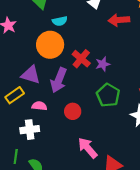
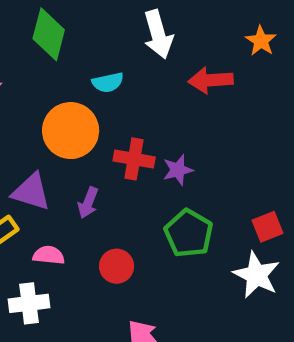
cyan semicircle: (60, 21) -> (108, 82), moved
red cross: (81, 59) -> (134, 159), turned -30
purple arrow: (59, 80) -> (88, 203), size x0.6

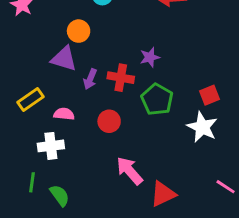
orange circle: (71, 131) -> (79, 31), size x0.6
red cross: (134, 159) -> (121, 78), moved
purple triangle: (31, 192) -> (64, 59), moved

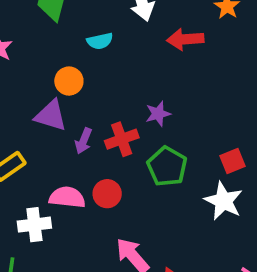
red cross: (121, 78) -> (122, 139), turned -30
pink semicircle: (64, 114) -> (67, 197), moved, size x1.4

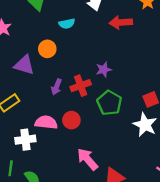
purple triangle: (51, 116) -> (24, 65), moved

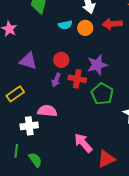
orange circle: (47, 49) -> (85, 28), moved
purple star: (104, 70) -> (97, 65), size x1.5
red cross: (81, 86) -> (77, 79), turned 30
red circle: (71, 120) -> (61, 60), moved

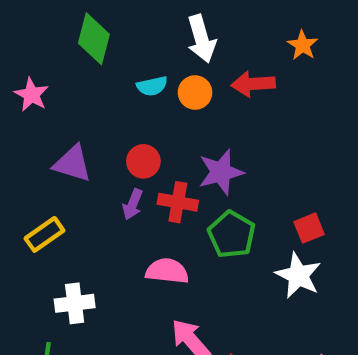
pink semicircle: (47, 111) -> (167, 271), moved

